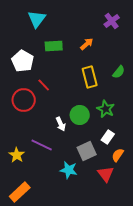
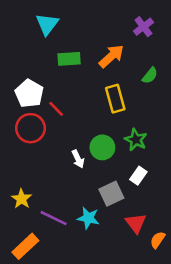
orange arrow: (87, 44) -> (111, 56), size x1.5
white pentagon: (23, 61) -> (29, 93), moved
green semicircle: (119, 72) -> (150, 75), moved
purple line: (42, 145) -> (54, 218), moved
orange semicircle: (118, 155) -> (158, 240), moved

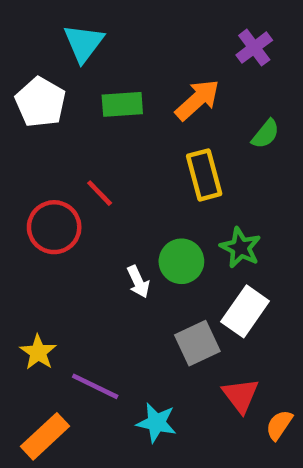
white pentagon: (29, 93) -> (40, 102), moved
white rectangle: (138, 176) -> (245, 311), size x1.5
cyan star: (88, 218) -> (156, 423), moved

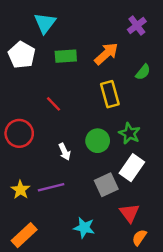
red circle: (54, 227) -> (19, 133), moved
white arrow: (138, 282) -> (65, 152), moved
purple line: (95, 386) -> (51, 187), moved, turned -40
orange semicircle: (279, 425) -> (139, 238), moved

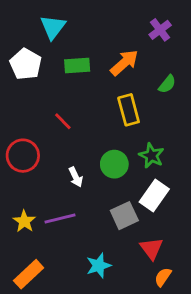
cyan star: (84, 228) -> (99, 266), turned -30

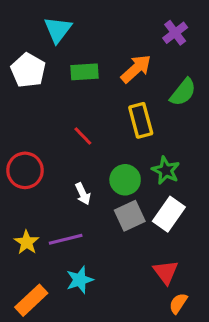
green semicircle: (167, 84) -> (183, 92), size x1.4
red line: (63, 121) -> (83, 136), moved
gray square: (124, 216) -> (130, 216), moved
cyan star: (99, 266) -> (80, 280), moved

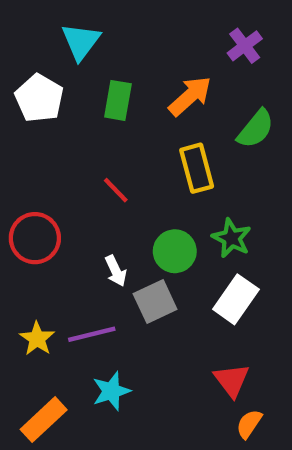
green rectangle: (84, 72) -> (118, 100), turned -76
gray square: (130, 216) -> (155, 301), moved

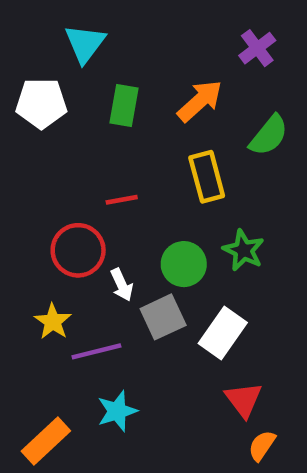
white pentagon: (39, 98) -> (41, 103), turned -30
red line: (116, 190) -> (122, 200), turned -56
red circle: (35, 238) -> (78, 250), moved
white rectangle: (236, 299) -> (223, 333), moved
yellow star: (37, 339) -> (53, 322), moved

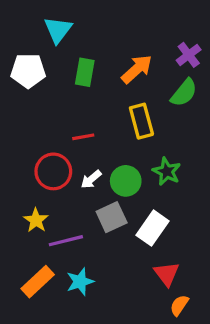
purple cross: (257, 48) -> (189, 55), moved
white arrow: (122, 285) -> (91, 179), moved, turned 75
orange rectangle: (46, 441) -> (38, 282), moved

